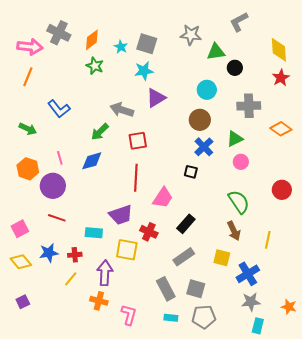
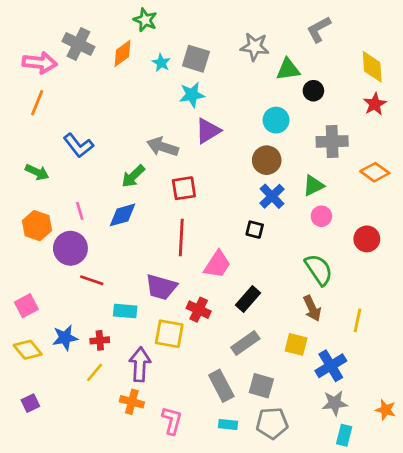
green star: (95, 66) -> (145, 20), moved
red circle: (282, 190) -> (367, 239), moved
purple trapezoid: (121, 215) -> (161, 287), turned 35
red line: (57, 218) -> (92, 280), moved

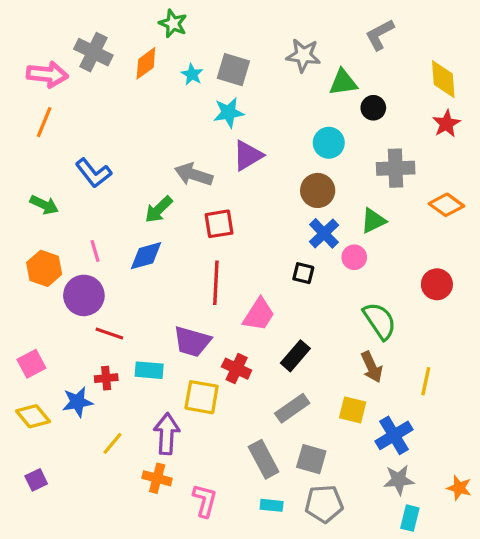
pink circle: (321, 216) -> (354, 257), moved
red cross: (100, 340) -> (106, 378), moved

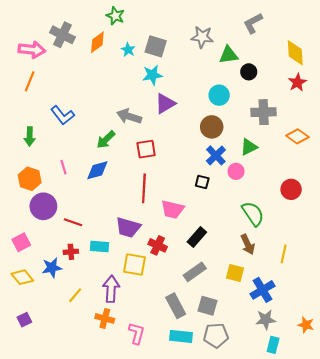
green arrow: (44, 205) -> (30, 136), turned 66
purple circle: (84, 295) -> (43, 206), moved
pink trapezoid: (259, 314) -> (173, 209), turned 70
cyan rectangle: (272, 505) -> (181, 336), size x1.5

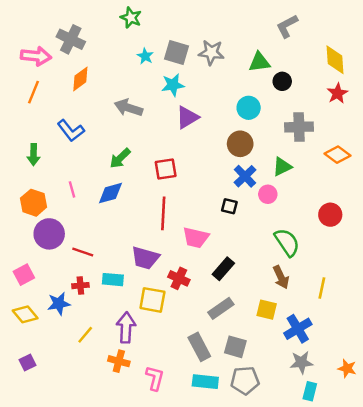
gray star: (202, 37) -> (211, 52), moved
orange diamond: (97, 42) -> (80, 79), moved
gray arrow: (129, 116) -> (128, 108), moved

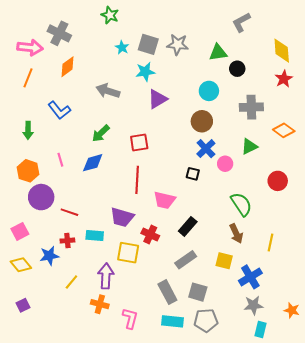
green triangle: (282, 167) -> (249, 147), moved

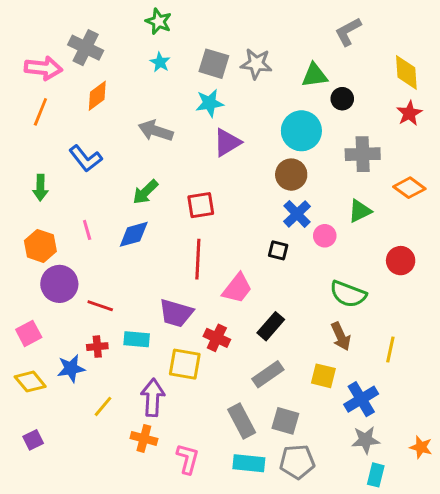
cyan star: (122, 47) -> (160, 62), moved
cyan circle: (209, 91) -> (301, 131), size x1.4
pink trapezoid: (164, 200) -> (237, 288), turned -65
green semicircle: (241, 204) -> (348, 294), turned 145

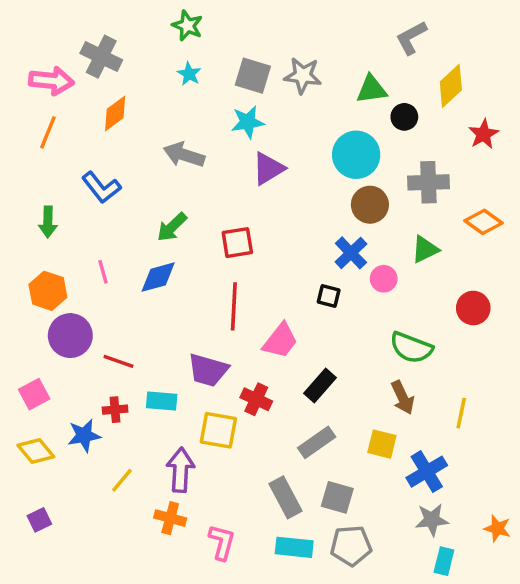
yellow diamond: (406, 72) -> (451, 86), moved, turned 51
brown circle: (291, 175) -> (370, 205), moved

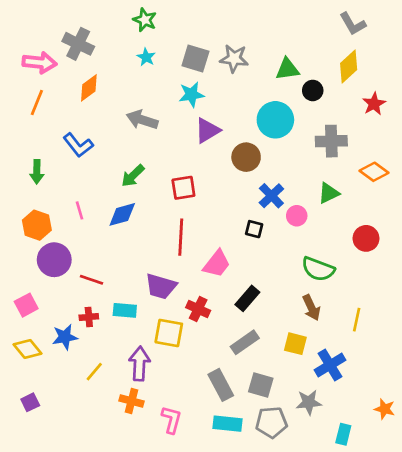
gray L-shape: (411, 38) -> (353, 24), moved, turned -92
brown circle: (370, 205) -> (246, 157), moved
gray star: (432, 520) -> (309, 402), moved

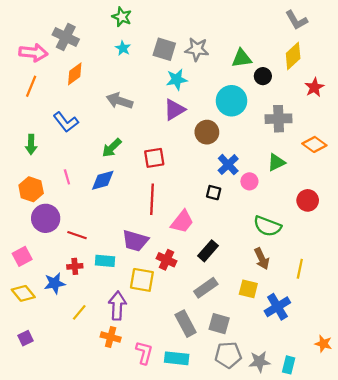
cyan star: (191, 94) -> (177, 79), moved
gray star: (309, 402) -> (259, 362), moved
cyan rectangle: (227, 424) -> (177, 358), moved

